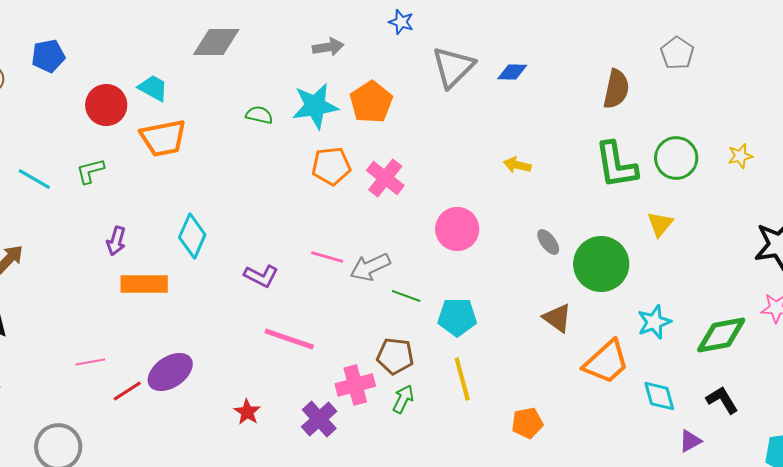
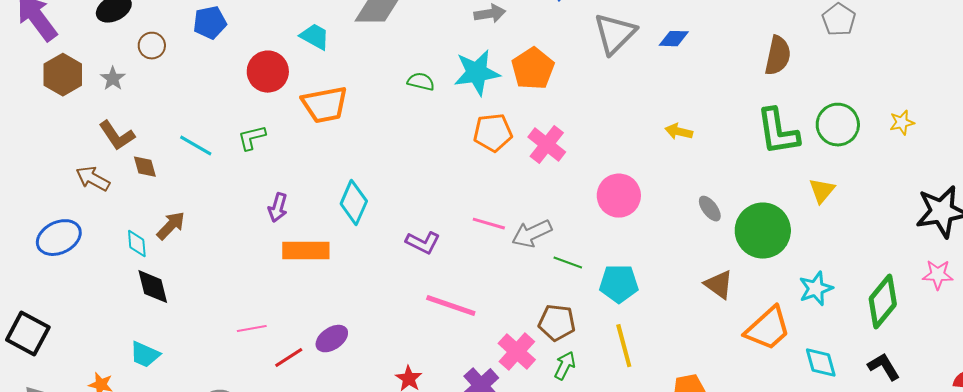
cyan trapezoid: (153, 88) -> (315, 37), moved
green diamond: (721, 335) -> (883, 302), turned -40
purple ellipse: (170, 372) -> (332, 339), size x0.7
pink cross: (355, 385) -> (517, 352), turned -33

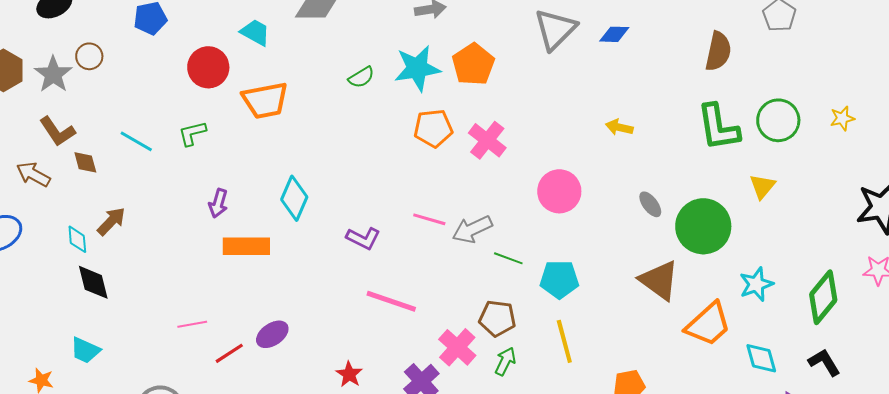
brown circle: (152, 46) -> (89, 56), moved
gray star: (113, 79) -> (53, 74), size x1.5
green semicircle: (421, 82) -> (361, 77), turned 136
brown triangle: (719, 285) -> (659, 280), size x1.4

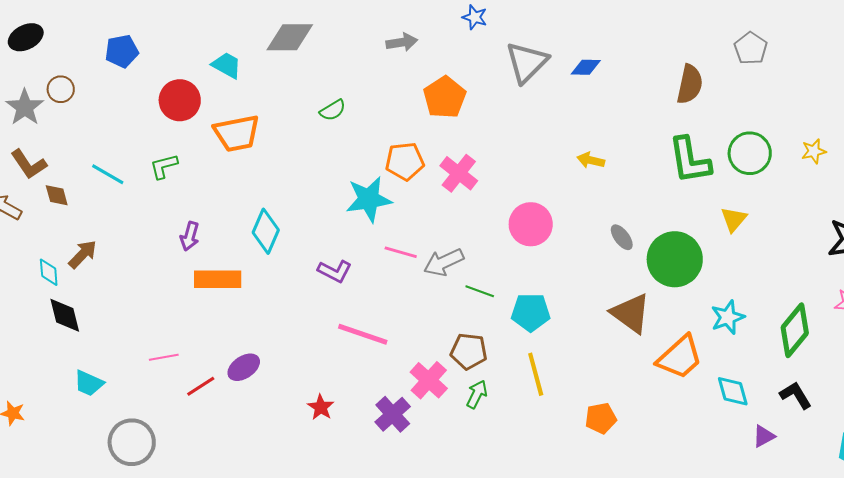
cyan star: (417, 68) -> (369, 199), moved
cyan trapezoid: (85, 350) -> (89, 383), moved

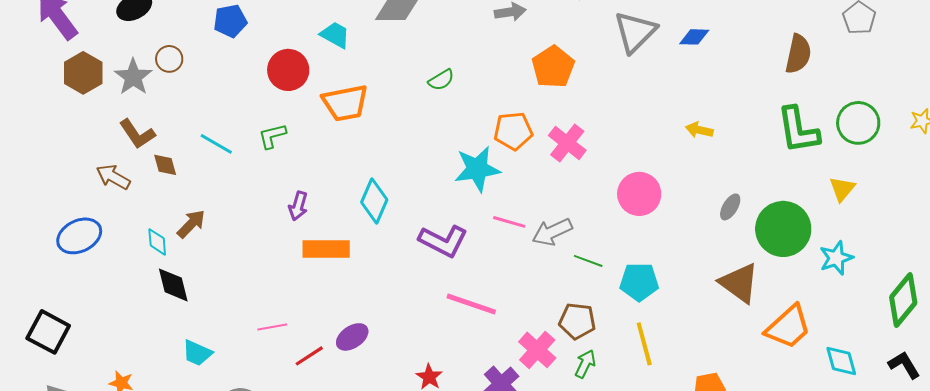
gray ellipse: (622, 237) -> (730, 207), turned 68
purple L-shape: (335, 271) -> (443, 241), size x1.4
cyan star: (728, 317) -> (836, 258), moved

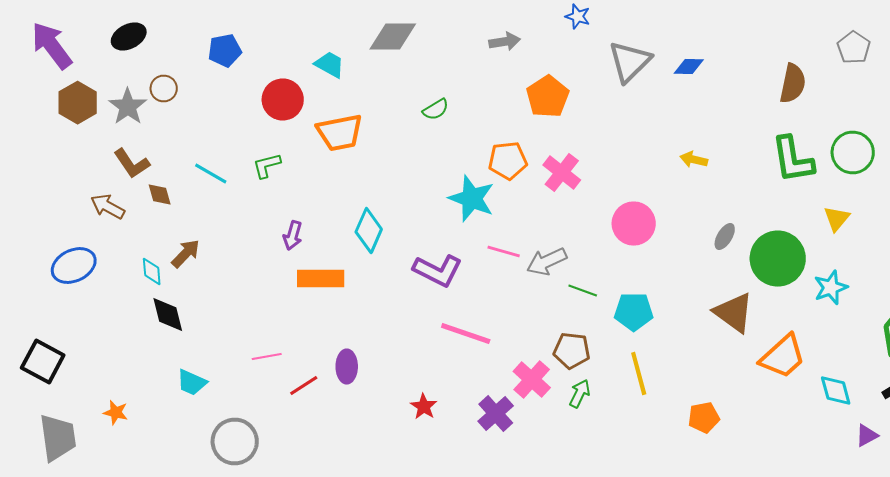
cyan star: (477, 169) -> (472, 198), turned 30
purple ellipse: (352, 337) -> (347, 366), turned -56

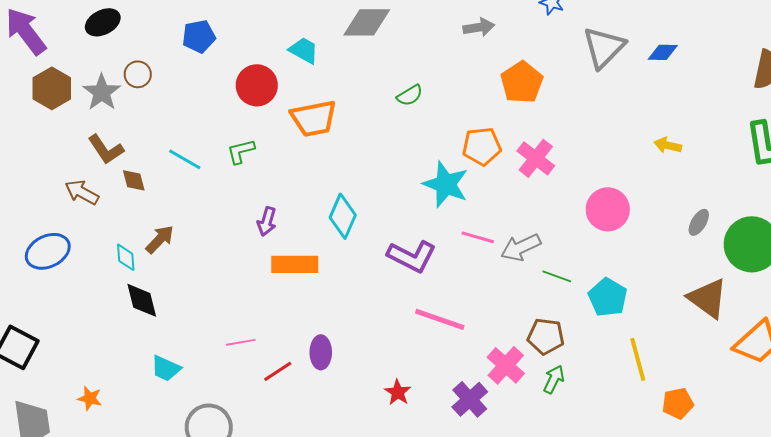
cyan pentagon: (634, 312) -> (608, 297), turned 30
yellow line: (639, 374) -> (638, 359), moved

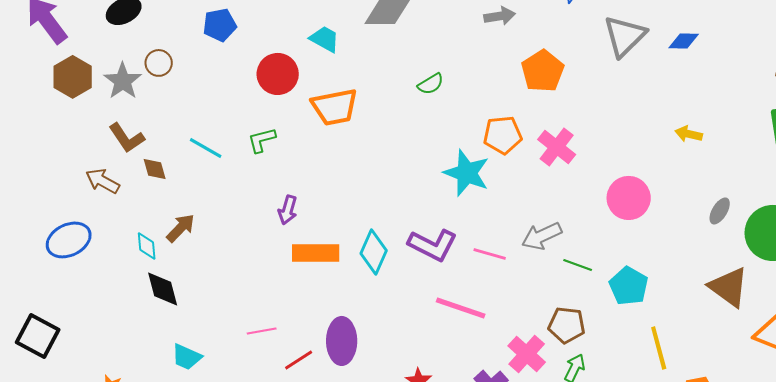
cyan diamond: (343, 216) -> (374, 252), moved
pink line: (478, 237) -> (490, 254), moved
purple ellipse: (321, 352) -> (342, 341), size x1.4

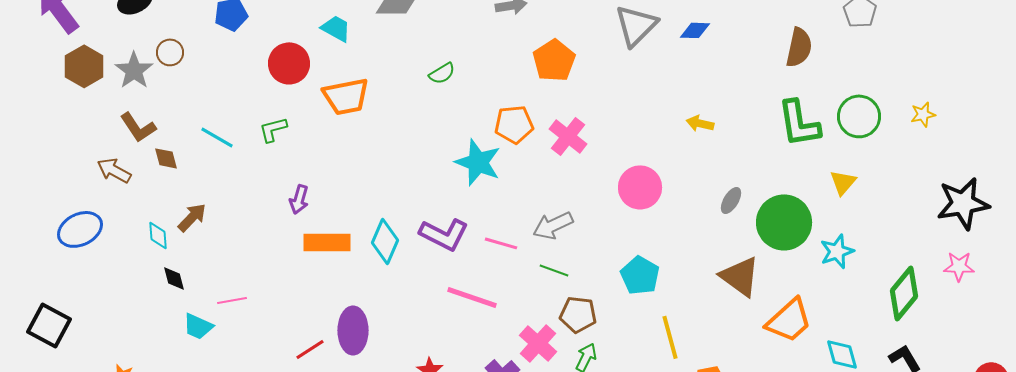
green line: (578, 265) -> (554, 270), moved
black diamond: (163, 289) -> (174, 278), size x0.7
pink line: (262, 331) -> (232, 300), moved
cyan trapezoid: (187, 357) -> (198, 326), moved

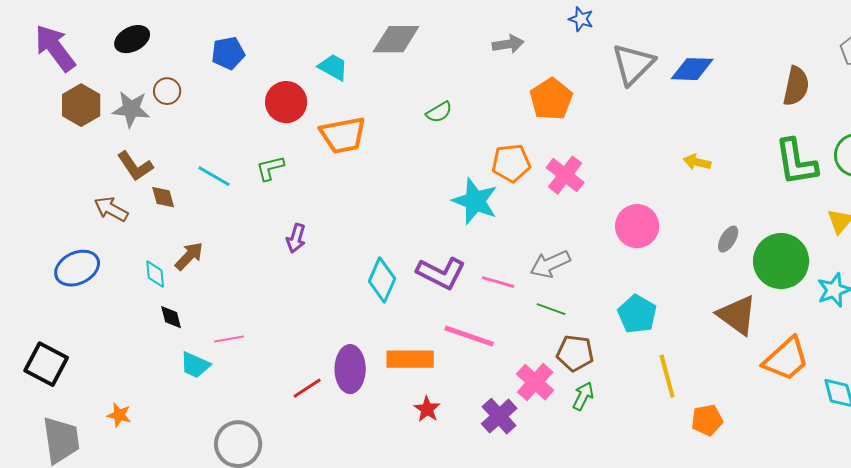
blue diamond: (695, 30) -> (692, 69), size x1.4
gray star: (134, 70) -> (131, 109), turned -30
orange rectangle: (327, 242) -> (410, 359), moved

